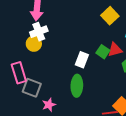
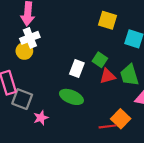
yellow square: (110, 16) -> (108, 20), turned -30
red triangle: (115, 50) -> (108, 76), moved
green ellipse: (77, 86) -> (71, 97), turned -70

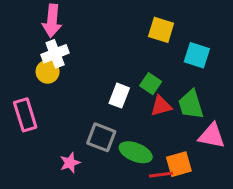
green ellipse: (71, 97) -> (136, 152), moved
gray square: (22, 99) -> (101, 137), moved
orange square: (121, 119) -> (179, 164), turned 30

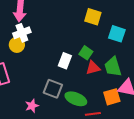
orange square: (179, 164) -> (112, 97), moved

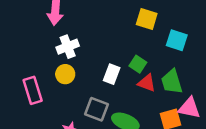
white cross: (22, 33) -> (68, 47), moved
yellow circle: (17, 45) -> (65, 74), moved
red triangle: (93, 68) -> (147, 83), turned 35

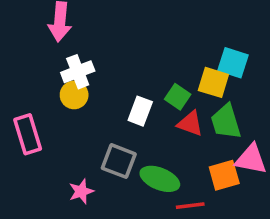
yellow square: (147, 19) -> (213, 82), moved
yellow circle: (65, 74) -> (74, 95), moved

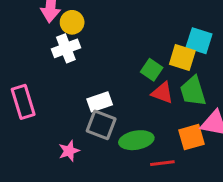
yellow circle: (74, 95) -> (72, 22), moved
white rectangle: (140, 111) -> (100, 102), moved, turned 50
green ellipse: (160, 179) -> (136, 140), turned -32

